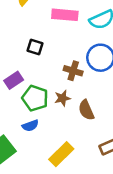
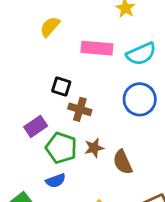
brown cross: (73, 71) -> (80, 109), moved

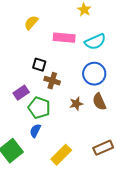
brown star: (94, 148) -> (76, 104), moved
brown semicircle: (123, 162) -> (99, 102), moved
blue semicircle: (56, 181) -> (35, 131), turned 136

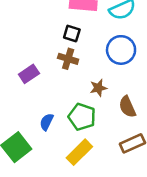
black square: (39, 65) -> (72, 34), moved
brown semicircle: (99, 102) -> (127, 107), moved
green pentagon: (39, 108) -> (82, 117), moved

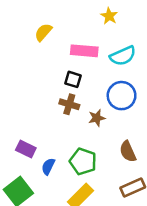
purple rectangle: (29, 74) -> (26, 149), moved, turned 60
brown star: (98, 88) -> (97, 118), moved

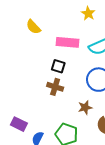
yellow semicircle: (43, 32) -> (33, 27), turned -84
brown star: (97, 118) -> (85, 107), moved

